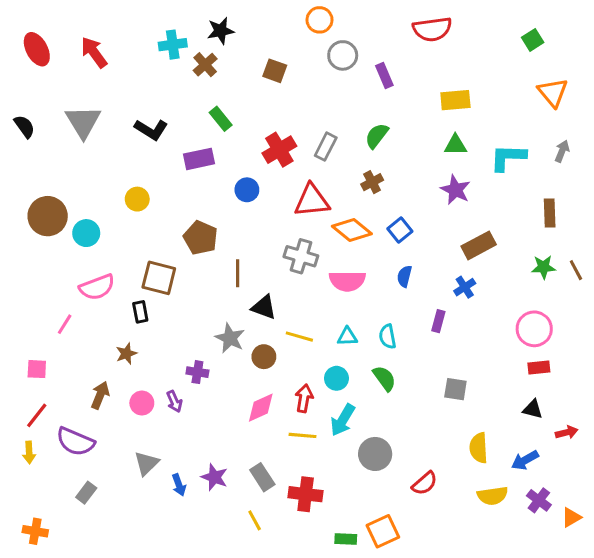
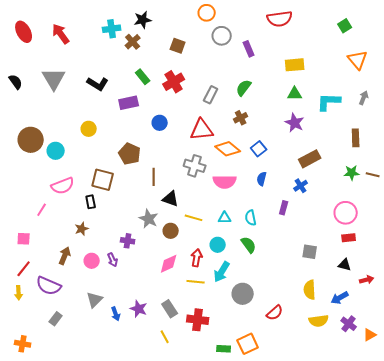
red cross: (279, 150) -> (174, 82), moved
brown line: (576, 270) -> (373, 175), turned -48
gray square: (455, 389) -> (310, 252), moved

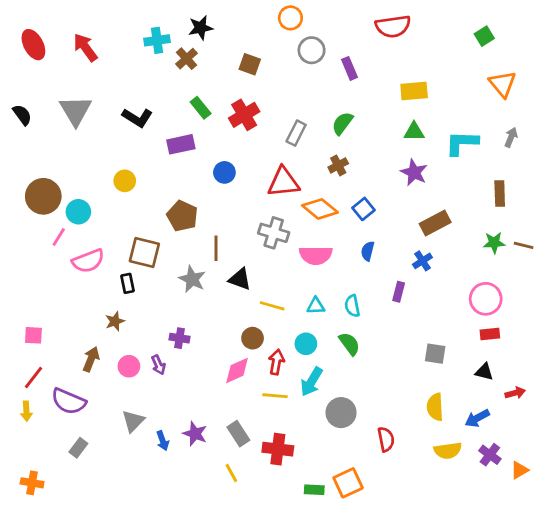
pink line: (42, 210) -> (59, 237), moved
gray star: (149, 219) -> (192, 279), moved
brown circle: (171, 231) -> (253, 338), moved
red semicircle: (275, 313) -> (386, 439), turned -60

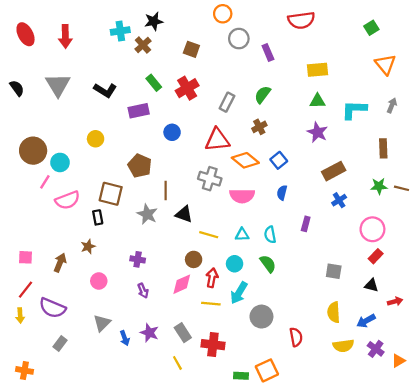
red arrow: (85, 47) -> (65, 36), turned -145
blue cross: (422, 261) -> (339, 200), moved
red rectangle: (490, 334) -> (376, 256), turned -40
brown arrow: (91, 359) -> (60, 263), moved
purple arrow: (158, 365) -> (143, 291), moved

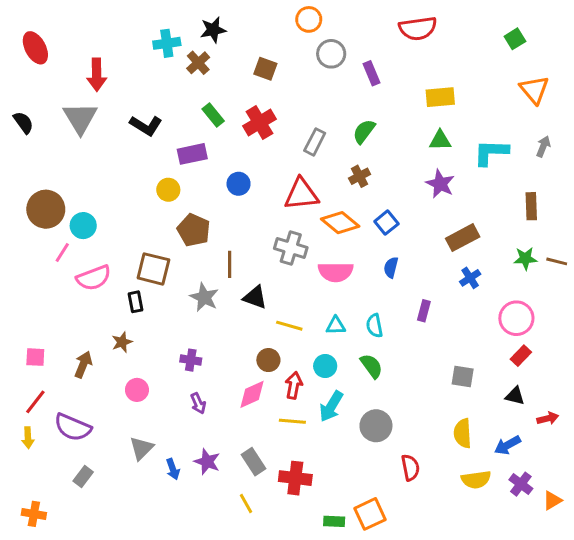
red arrow: (65, 36) -> (97, 75), moved
yellow circle: (96, 139) -> (168, 190), moved
gray circle: (261, 317) -> (376, 426), moved

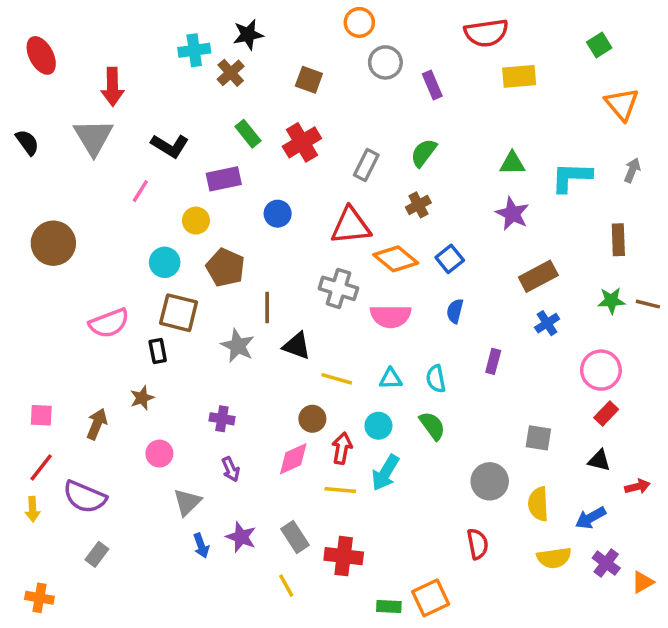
yellow rectangle: (440, 97) -> (519, 76), moved
cyan circle: (83, 226) -> (165, 262), moved
pink line: (62, 252) -> (140, 191), moved
gray circle: (376, 426) -> (490, 481), moved
gray triangle: (141, 448) -> (187, 502), moved

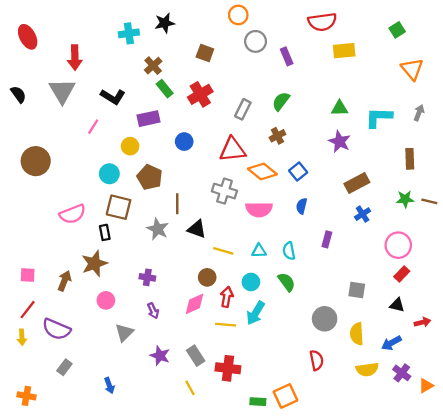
brown cross: (231, 73) -> (153, 66), moved
brown star: (142, 398) -> (94, 264), size x1.6
blue arrow: (201, 546) -> (109, 386), moved

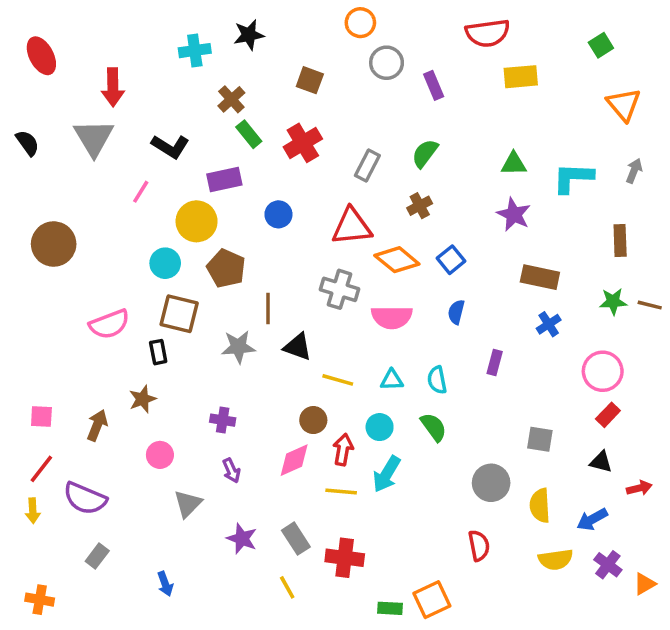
yellow circle: (130, 146) -> (197, 221), size x1.5
brown rectangle: (357, 183) -> (540, 277), turned 40
gray star: (158, 229) -> (238, 347), turned -30
brown star: (94, 264) -> (143, 399), size x0.7

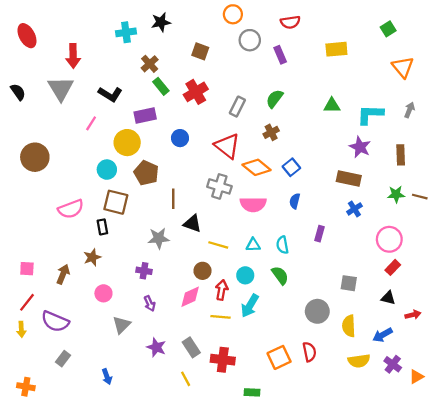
red semicircle: (488, 33) -> (290, 22), moved, size x0.7
purple star: (514, 214) -> (360, 147), moved
red triangle: (352, 227) -> (227, 146), turned 44
gray star: (238, 347) -> (159, 238), moved
orange square: (432, 600) -> (279, 357), moved

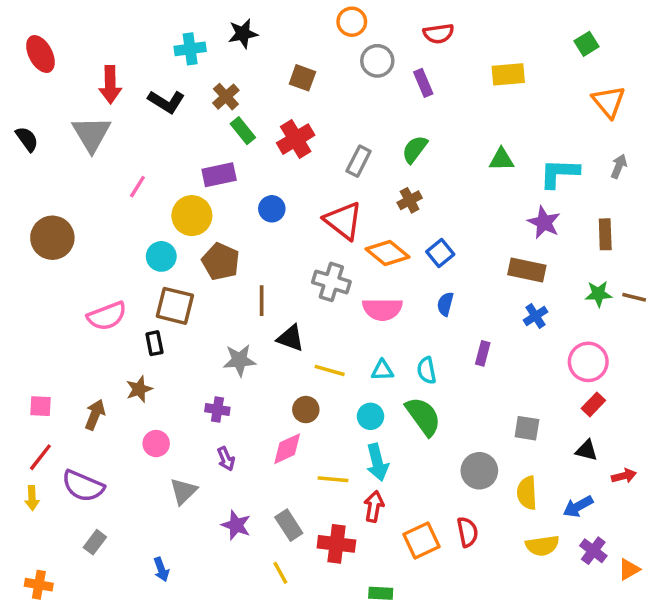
black L-shape: (110, 94) -> (166, 102), moved
green semicircle: (280, 275) -> (423, 416), size x1.4
red arrow: (222, 290) -> (374, 506), moved
cyan arrow: (250, 306) -> (377, 462), turned -45

